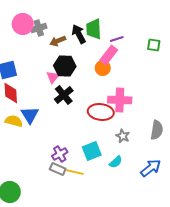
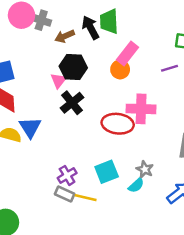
gray cross: (39, 28) -> (41, 20), turned 35
purple line: (117, 39) -> (169, 68), moved
gray star: (123, 136) -> (145, 169), moved

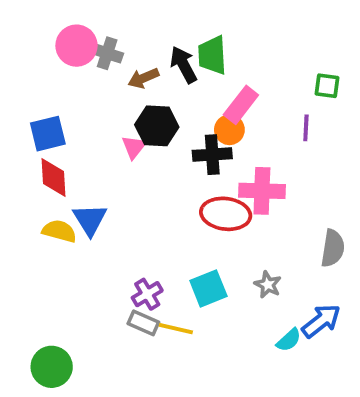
purple line: (169, 68) -> (306, 128), turned -70
black cross: (72, 103) -> (212, 155), moved, turned 35
cyan semicircle: (136, 185) -> (289, 340), moved

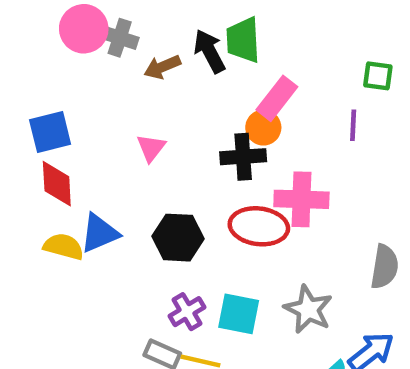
black hexagon: (157, 126) -> (178, 238), moved
blue triangle: (90, 220) -> (99, 233), turned 39
gray star: (268, 285) -> (308, 309), size x1.5
cyan square: (208, 288) -> (239, 314), turned 33
purple cross: (147, 294) -> (187, 312), moved

